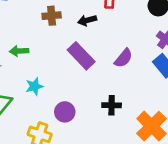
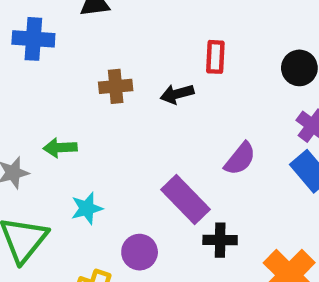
purple rectangle: (81, 56) -> (186, 199), moved

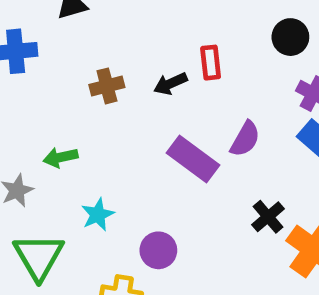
red rectangle: (215, 57) -> (211, 63), moved
purple rectangle: (186, 199) -> (193, 159), moved
black cross: (220, 240) -> (268, 217), moved, turned -32

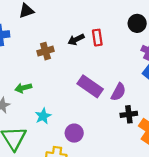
black arrow: (170, 84) -> (76, 39), moved
purple semicircle: (245, 139) -> (118, 92), moved
black cross: (268, 217) -> (129, 114), turned 35

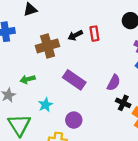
brown cross: (45, 51) -> (48, 46), size x1.5
purple rectangle: (90, 86) -> (74, 80), moved
black cross: (129, 114) -> (123, 103), turned 32

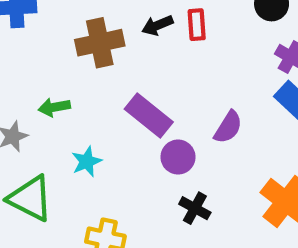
black cross: (123, 103) -> (195, 208), moved
purple circle: (74, 120) -> (178, 157), moved
green triangle: (19, 125) -> (30, 198), turned -35

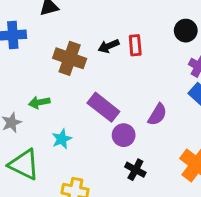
brown cross: (100, 43) -> (70, 58), turned 32

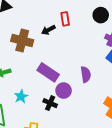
red rectangle: (135, 45) -> (65, 19), moved
purple semicircle: (157, 114) -> (86, 74), turned -35
black cross: (135, 170) -> (50, 103), moved

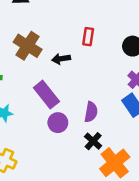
black arrow: (48, 30) -> (61, 59), moved
black cross: (50, 103) -> (93, 141), moved

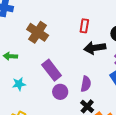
black arrow: (61, 59) -> (95, 48), moved, size x1.5

